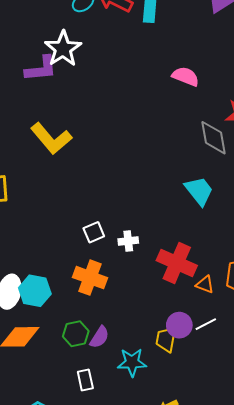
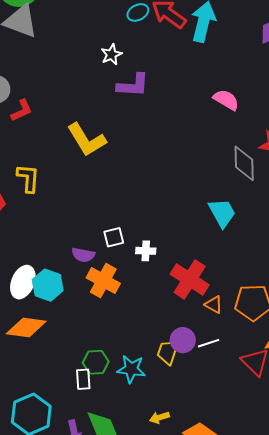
white star: (63, 49) -> (111, 54), size x0.6
purple L-shape: (41, 69) -> (133, 85), moved
green hexagon: (76, 334) -> (96, 362), moved
purple semicircle: (99, 337) -> (83, 255), moved, turned 60

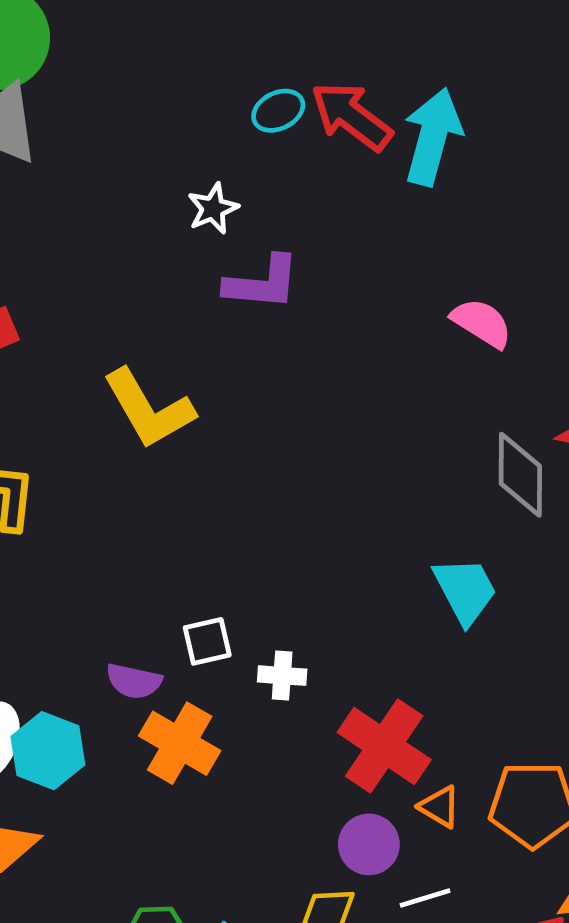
purple circle: (183, 340) -> (369, 844), moved

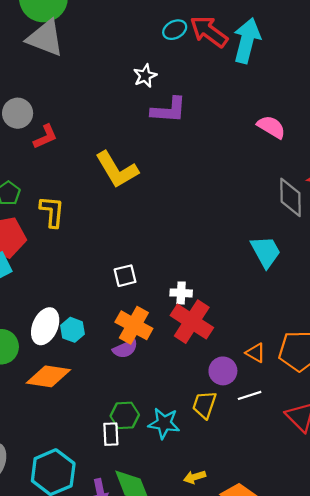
white square: (207, 641) -> (125, 276), moved
purple semicircle: (134, 681) -> (125, 349), moved, turned -35
red cross: (384, 746) -> (192, 322), moved
cyan hexagon: (48, 751) -> (73, 330), size x0.7

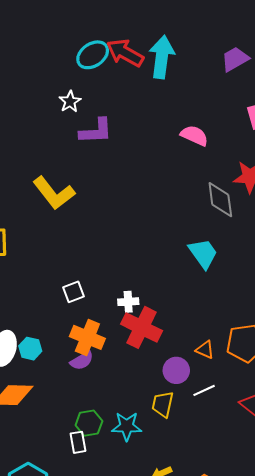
cyan ellipse: (175, 30) -> (93, 55), size x1.4

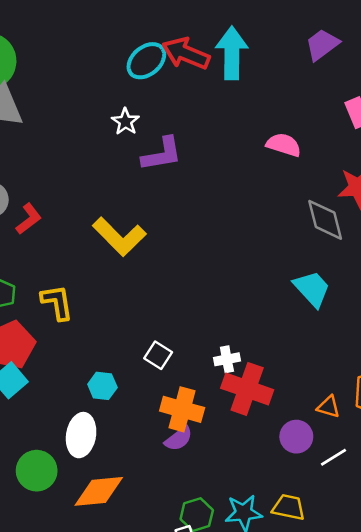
white square: (74, 292) -> (158, 355), turned -30
cyan hexagon: (30, 349) -> (102, 386), moved
yellow trapezoid: (163, 404) -> (289, 507), moved, turned 96

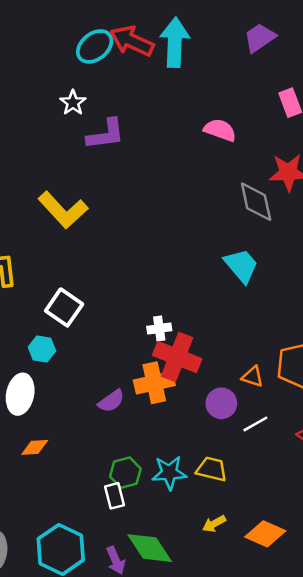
white square: (158, 355) -> (64, 307), moved, size x1.4
orange cross: (182, 409) -> (154, 383), moved, turned -30
orange diamond: (99, 491) -> (35, 447), size x0.6

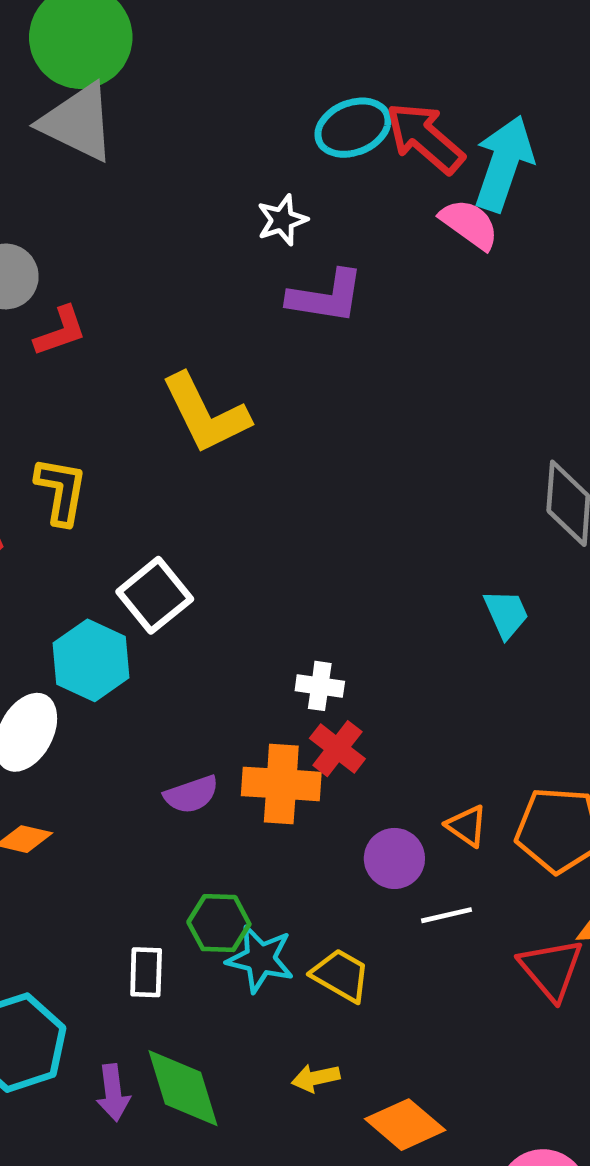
pink semicircle: (220, 130) -> (469, 224), moved
cyan trapezoid: (241, 266) -> (506, 614), size x0.7
cyan hexagon: (42, 349) -> (91, 660), size x1.5
red cross: (177, 357) -> (337, 749), size x0.6
green hexagon: (125, 473) -> (219, 923), moved

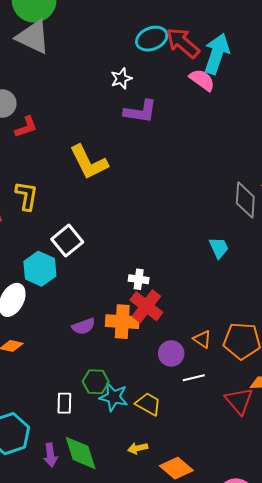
red cross: (337, 749) -> (146, 306), size x1.4

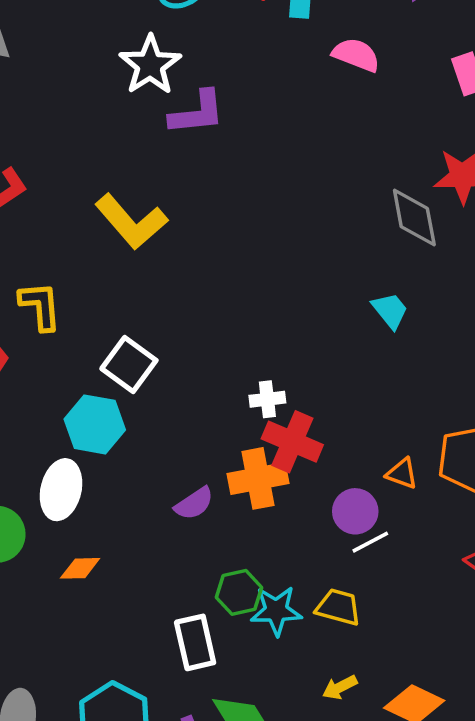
white star: (121, 79) -> (150, 65), size x1.6
pink semicircle: (202, 80) -> (356, 55), moved
white line: (194, 378) -> (370, 542), moved
white rectangle: (64, 403) -> (195, 642), size x1.4

